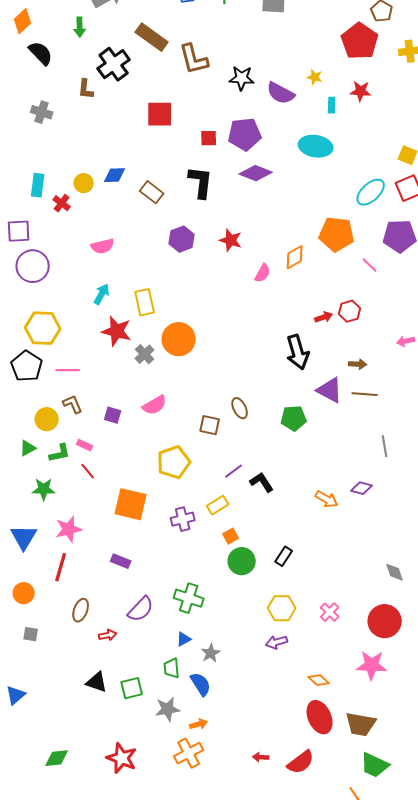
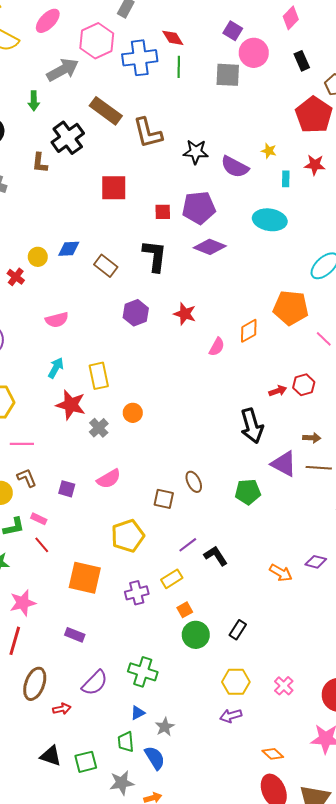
orange circle: (179, 339) -> (133, 413), size x0.6
brown ellipse: (81, 610) -> (35, 684), size x1.4

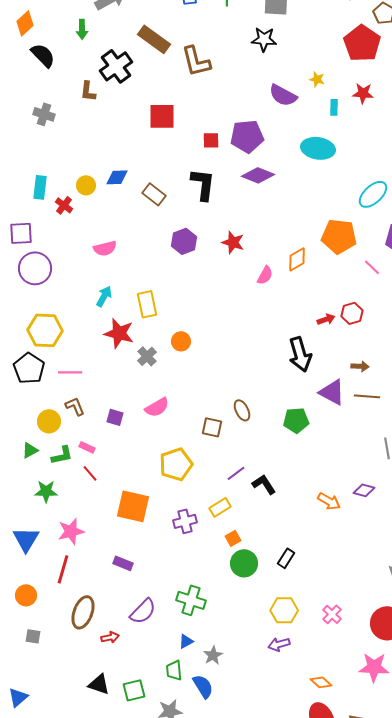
black star: (196, 152) -> (264, 39), moved

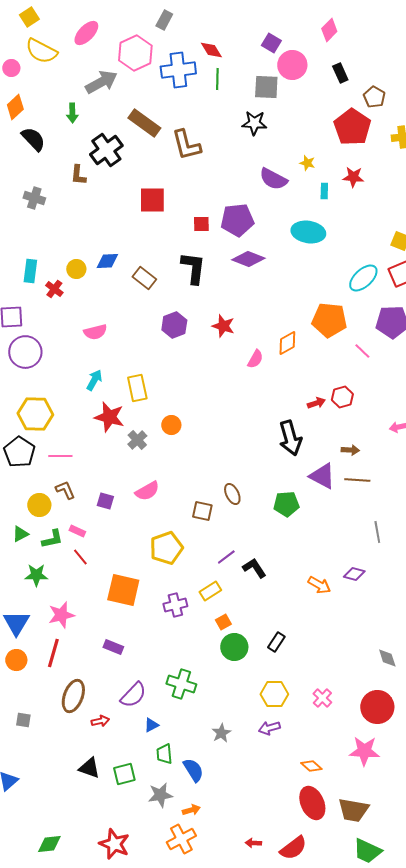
orange circle: (26, 595) -> (16, 660), moved
blue triangle: (186, 641) -> (151, 725), moved
gray star: (213, 655) -> (221, 733), moved

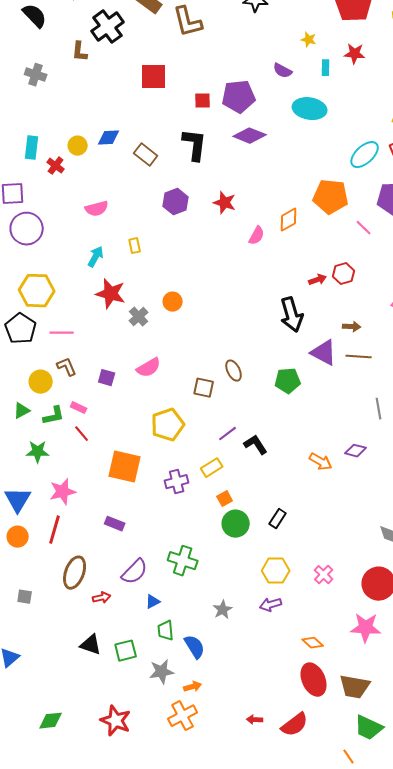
purple semicircle: (273, 179) -> (283, 71), moved, size x0.7
yellow rectangle: (137, 388) -> (135, 246), moved, size x0.6

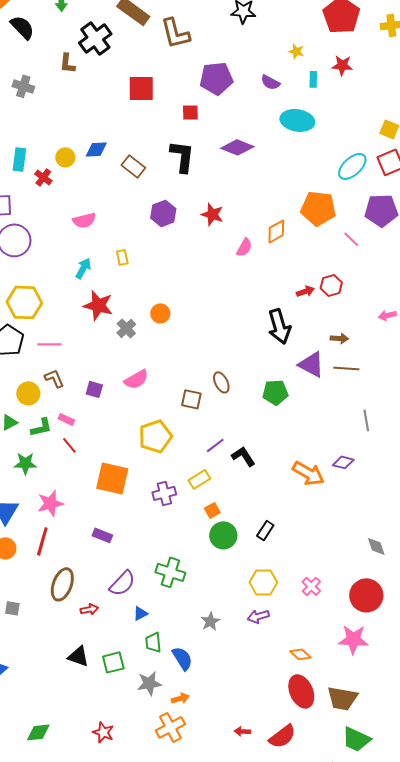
purple pentagon: (239, 97) -> (216, 78), moved
orange arrow: (321, 462) -> (308, 473), size x1.4
red star: (116, 721) -> (103, 732), size x0.7

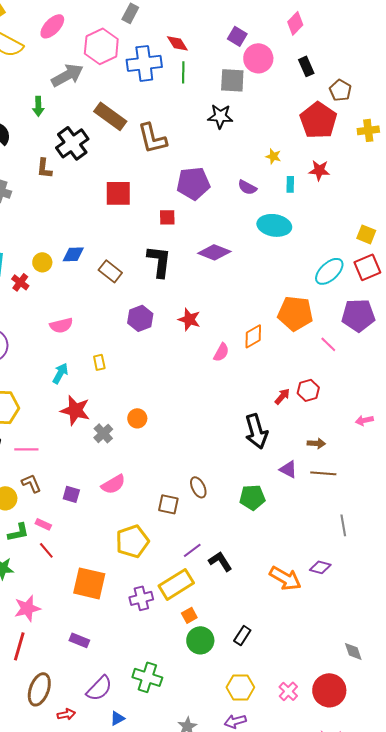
red arrow: (305, 291) -> (282, 396), turned -30
purple triangle: (311, 364) -> (288, 469), size x0.7
yellow rectangle: (199, 479) -> (176, 584), size x1.6
red circle: (366, 595) -> (329, 690), moved

